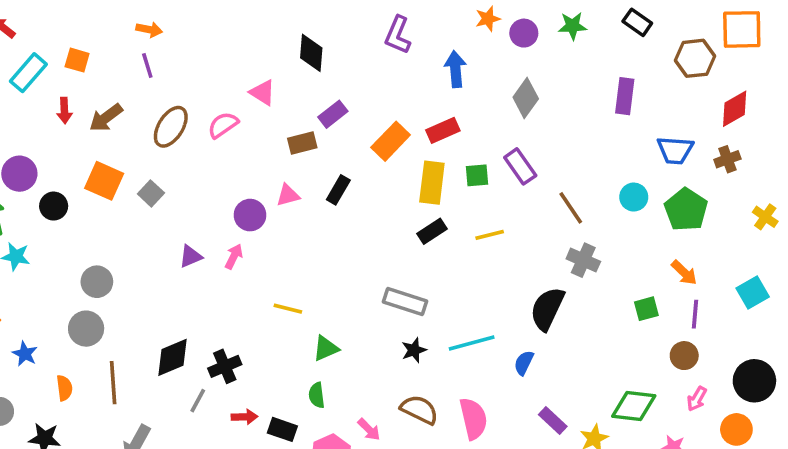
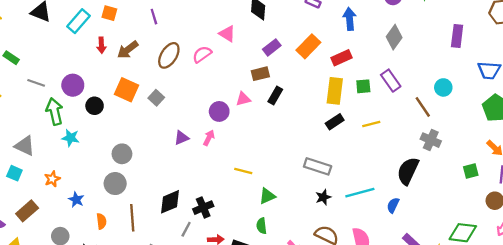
orange rectangle: (391, 141) -> (308, 46), moved
brown rectangle: (302, 143) -> (260, 74), moved
cyan circle: (634, 197) -> (443, 87), moved

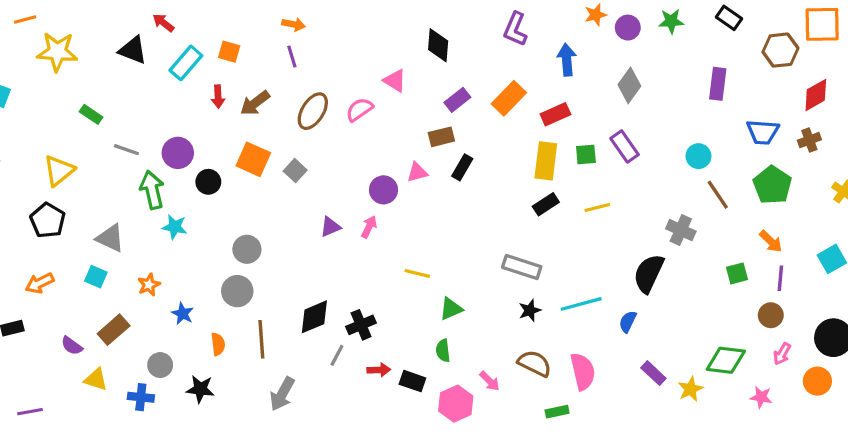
brown line: (423, 107) -> (718, 195), moved

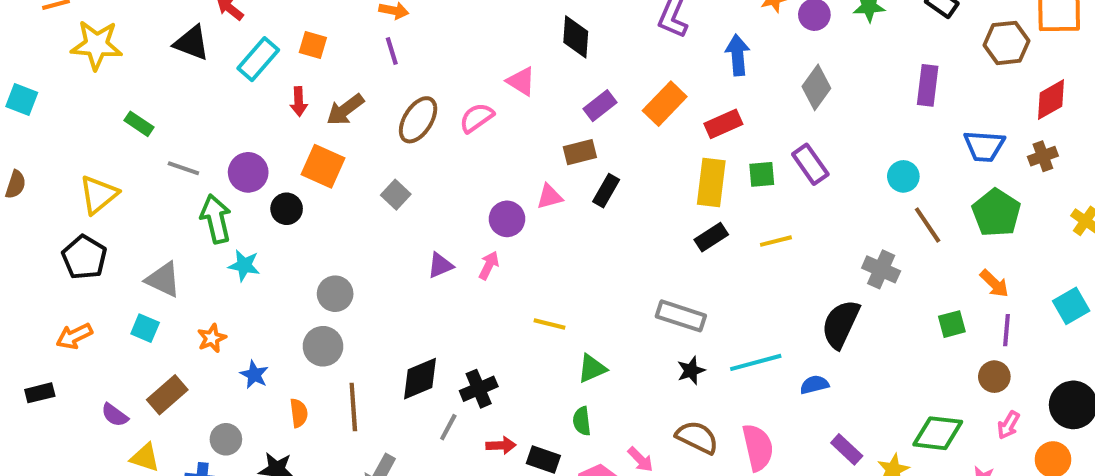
orange square: (253, 159) -> (323, 166), moved
blue semicircle: (628, 322) -> (814, 385), turned 50

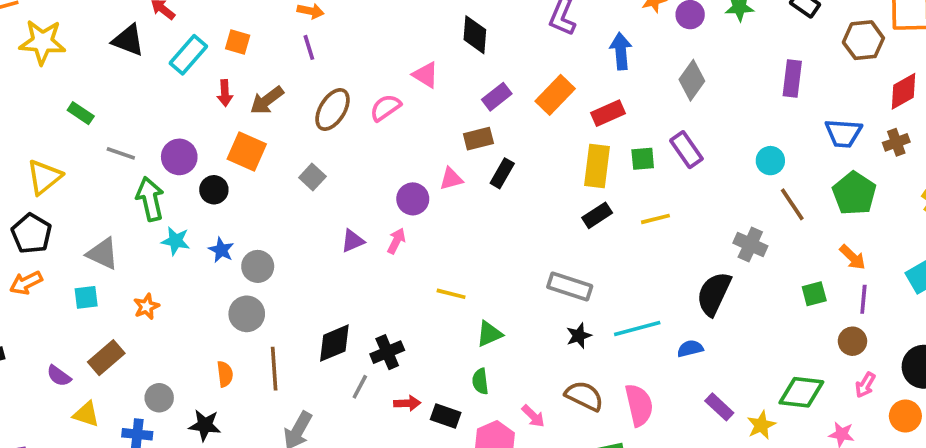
cyan square: (145, 328) -> (86, 297), turned -30
orange arrow: (74, 336) -> (26, 283), moved
blue star: (254, 375) -> (221, 250), moved

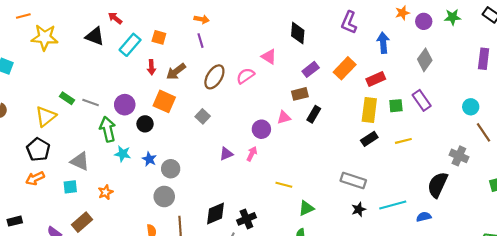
green rectangle: (81, 113) -> (67, 98), moved

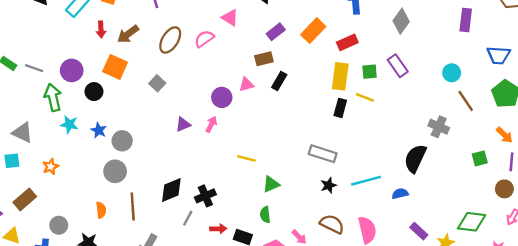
black rectangle: (369, 139) -> (340, 108), turned -42
yellow line: (403, 141) -> (365, 97), moved, turned 35

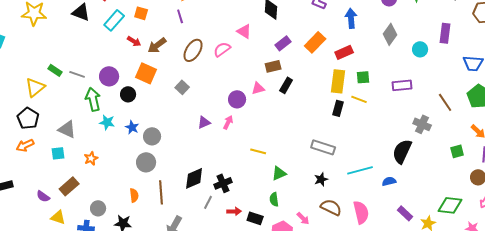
red arrow: (101, 29) -> (134, 41), turned -56
purple rectangle: (398, 66) -> (402, 85), moved, turned -60
cyan circle: (452, 73) -> (420, 49), moved
black star: (328, 185) -> (321, 179), moved

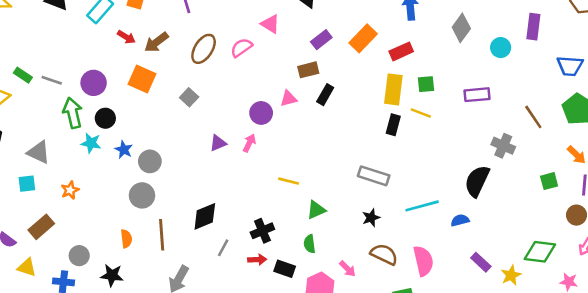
black circle: (128, 94) -> (105, 118), moved
black cross: (223, 183) -> (262, 231), moved

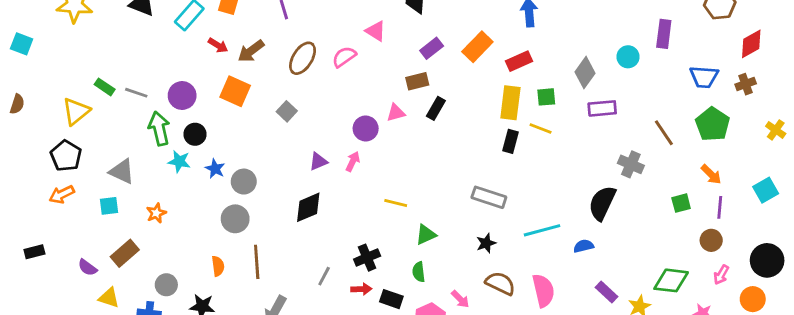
gray diamond: (461, 28) -> (585, 73), moved
black diamond: (205, 216) -> (308, 207), moved

